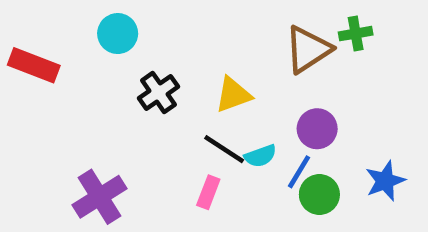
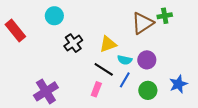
red rectangle: (34, 65) -> (15, 30), turned 30
cyan semicircle: (260, 156) -> (125, 60), moved, turned 32
blue line: (299, 172) -> (125, 80), moved

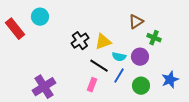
cyan circle: (54, 16) -> (40, 17), moved
green cross: (165, 16) -> (154, 38), moved, turned 32
brown triangle: (143, 23) -> (136, 22), size x0.7
black cross: (73, 43) -> (80, 41), moved

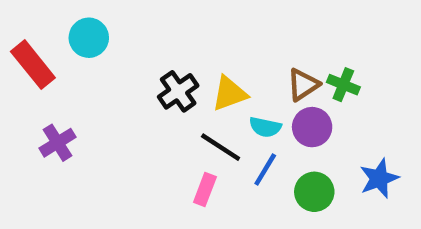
brown triangle: (136, 22) -> (303, 85), moved
purple cross: (44, 87) -> (58, 143), moved, size x0.7

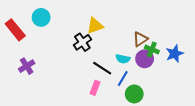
green cross: (343, 85) -> (152, 50), moved
yellow triangle: (229, 94) -> (95, 26), moved
blue star: (379, 178) -> (175, 54), moved
green circle: (314, 192) -> (134, 94), moved

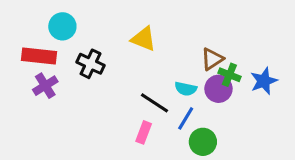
yellow triangle: (95, 26) -> (144, 39), turned 42
red rectangle: (15, 30) -> (39, 56), moved, turned -45
black cross: (82, 42) -> (91, 64), moved, turned -30
purple cross: (27, 66) -> (45, 86), moved

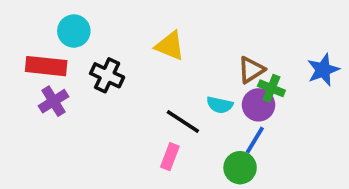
blue star: (264, 81) -> (323, 70), moved
blue line: (186, 118) -> (255, 140), moved

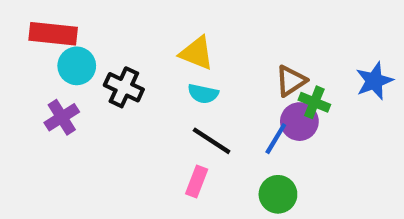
cyan circle: (74, 31) -> (77, 66), moved
red rectangle: (46, 66) -> (53, 34), moved
cyan semicircle: (220, 105) -> (203, 94), moved
blue line: (255, 140) -> (276, 139), moved

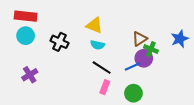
cyan circle: (77, 66) -> (26, 36), moved
purple cross: (62, 117) -> (30, 75), moved
blue line: (276, 139) -> (132, 66), turned 35
pink rectangle: (197, 181) -> (105, 87), moved

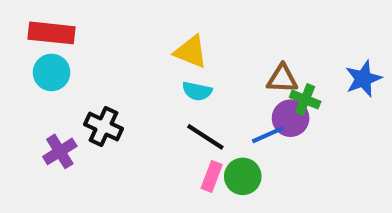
brown triangle: (140, 39) -> (282, 79), turned 35
black cross: (59, 42) -> (103, 126), moved
green circle: (133, 93) -> (243, 176), moved

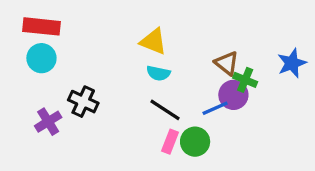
brown triangle: (282, 79) -> (227, 63), turned 36

